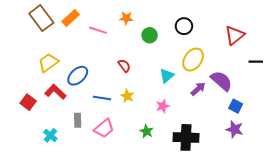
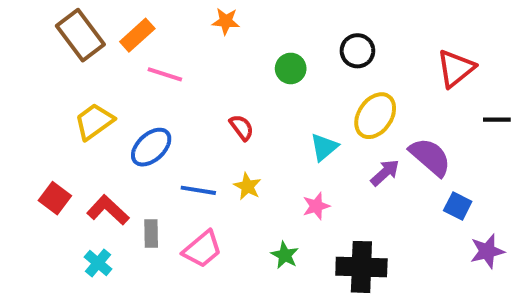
orange star: (126, 18) -> (226, 21), moved
pink line: (98, 30) -> (165, 74), moved
red L-shape: (55, 92) -> (108, 210), moved
purple star: (235, 129) -> (487, 251), moved, turned -30

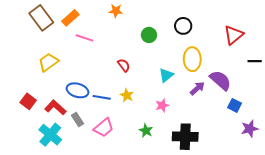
yellow ellipse: (375, 116) -> (192, 59), turned -35
blue ellipse: (151, 147) -> (77, 90), moved, turned 60
gray rectangle: (151, 234) -> (77, 120), turned -32
cyan cross: (98, 263) -> (50, 135), size x1.6

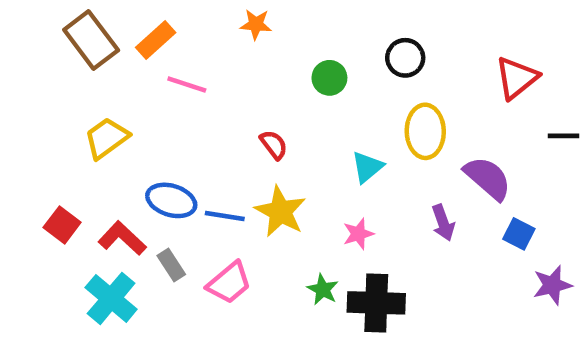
purple arrow: (197, 88) -> (443, 223), moved, turned 112
yellow star: (127, 95) -> (280, 212), size x1.6
black cross: (185, 137) -> (376, 303), moved

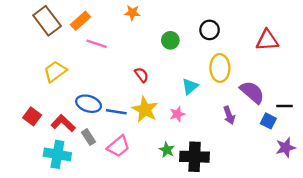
red triangle: (517, 78) -> (267, 40), turned 35
black line: (563, 136) -> (284, 106), moved
pink star: (358, 234) -> (177, 114), moved
cyan cross: (111, 298) -> (57, 154), turned -30

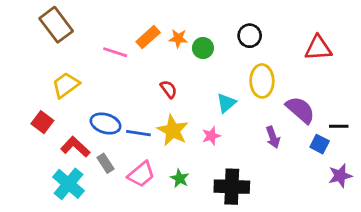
orange star: (132, 13) -> (178, 38), moved
orange rectangle: (80, 21) -> (148, 37), moved
red square: (32, 116) -> (42, 122), moved
green star: (167, 150) -> (180, 178), moved
cyan cross: (57, 154) -> (68, 184), turned 30

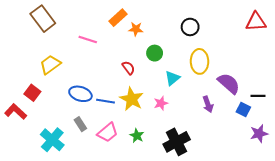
orange rectangle: (148, 37) -> (118, 18), moved
green circle: (203, 48) -> (155, 53), moved
red triangle: (318, 48) -> (256, 22), moved
red L-shape: (75, 147) -> (16, 112), moved
black cross: (232, 187) -> (177, 142), turned -30

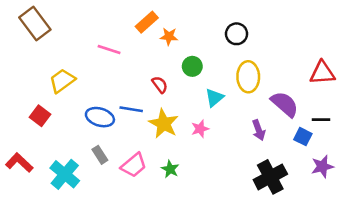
brown rectangle: (43, 19) -> (35, 23), moved
red triangle: (256, 22) -> (322, 73), moved
blue line: (105, 101) -> (131, 109), moved
red L-shape: (16, 112) -> (19, 163), moved
black cross: (177, 142) -> (270, 177), moved

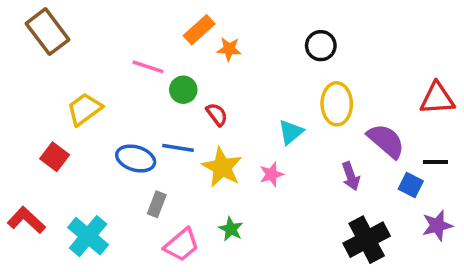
green circle: (192, 66) -> (183, 90), moved
gray rectangle: (100, 155) -> (157, 204), moved, turned 54
pink trapezoid: (134, 165) -> (181, 245), moved

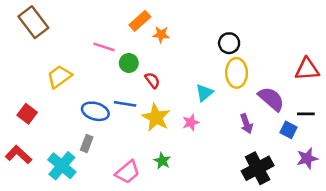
black circle: (321, 46) -> (229, 43), moved
red square: (55, 157) -> (27, 114), moved
gray rectangle: (157, 204) -> (87, 143), moved

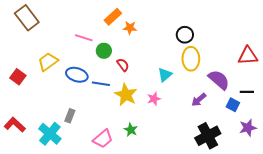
blue ellipse: (95, 111) -> (77, 75), moved
red square: (27, 114) -> (18, 77), moved
purple arrow: (246, 124) -> (199, 100), turned 70

